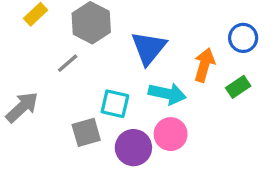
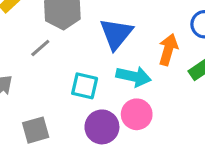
gray square: (86, 132) -> (36, 130), moved

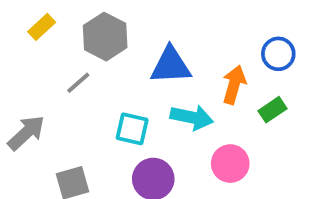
blue triangle: (116, 34) -> (171, 65), turned 48
pink circle: (137, 114) -> (230, 164), moved

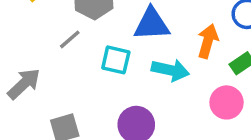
cyan square: (132, 129) -> (116, 60), moved
pink circle: (230, 164) -> (227, 102), moved

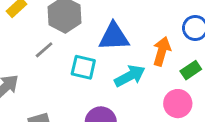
cyan arrow: (170, 70) -> (130, 76), turned -40

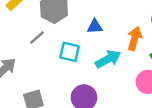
blue triangle: (114, 37) -> (95, 27), size x0.6

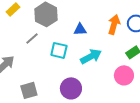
orange arrow: (135, 39) -> (114, 24), moved

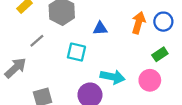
gray line: (32, 38) -> (37, 41), moved
cyan arrow: (91, 56) -> (113, 77), moved, turned 40

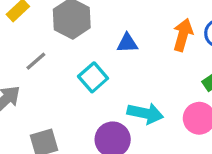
cyan square: (76, 52) -> (93, 77), turned 36

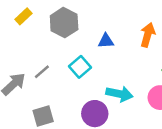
gray line: (36, 61) -> (42, 72), moved

